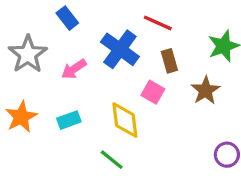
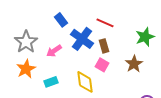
blue rectangle: (67, 18) -> (61, 20), moved
brown rectangle: (169, 61) -> (104, 46), moved
orange star: (21, 117) -> (26, 69), moved

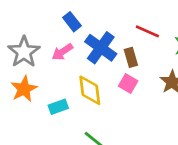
red line: (105, 23) -> (147, 31), moved
pink arrow: (54, 51) -> (62, 52), moved
yellow diamond: (85, 82) -> (90, 90), moved

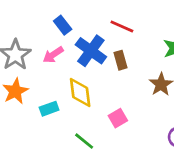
red line: (147, 31) -> (122, 26), moved
pink square: (128, 83) -> (118, 118), moved, turned 30

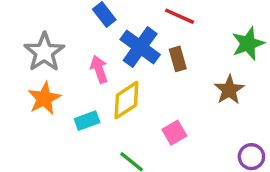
pink arrow: (53, 55) -> (99, 69), moved, turned 105
yellow diamond: (80, 93) -> (126, 100), turned 64

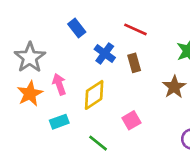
blue cross: (140, 47) -> (105, 53), size x0.7
pink arrow: (99, 69) -> (59, 84), moved
cyan rectangle: (87, 121) -> (59, 122), moved

